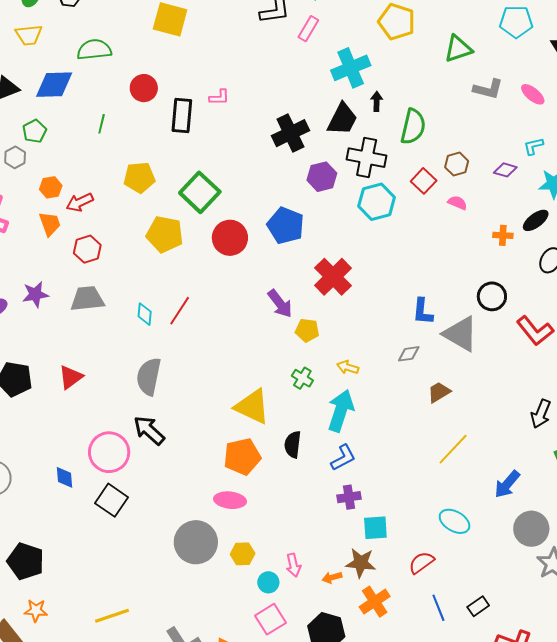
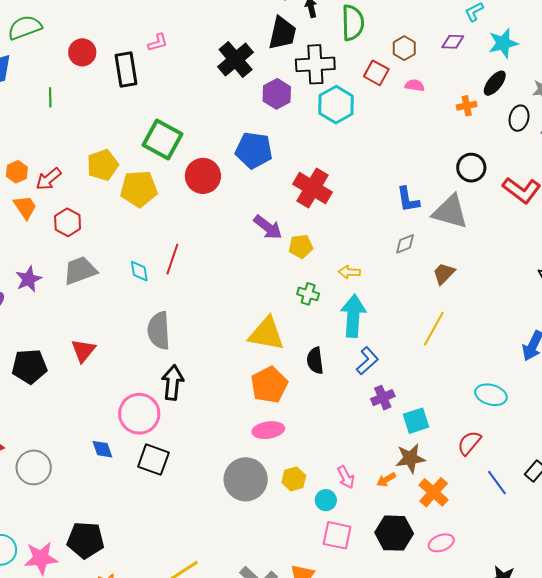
yellow pentagon: (139, 178) -> (103, 165), moved
black arrow: (149, 430) -> (173, 383), turned 68
yellow line: (453, 449) -> (434, 329), moved
pink square: (270, 619) -> (337, 535), turned -32

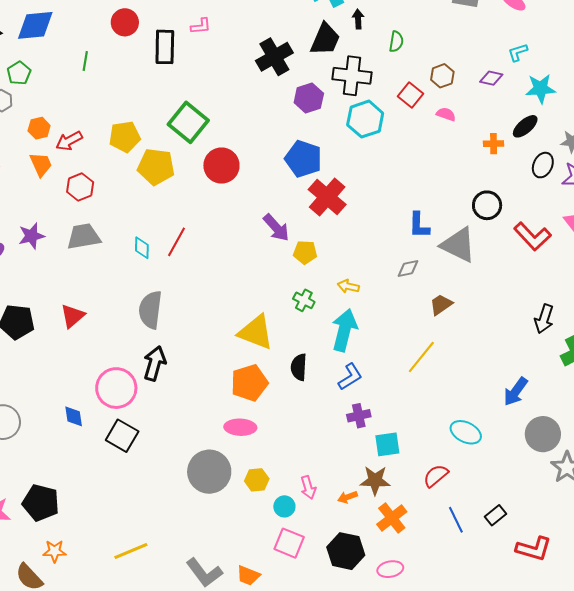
green semicircle: (353, 23) -> (396, 42), size x0.6
blue pentagon: (254, 150) -> (303, 159), moved

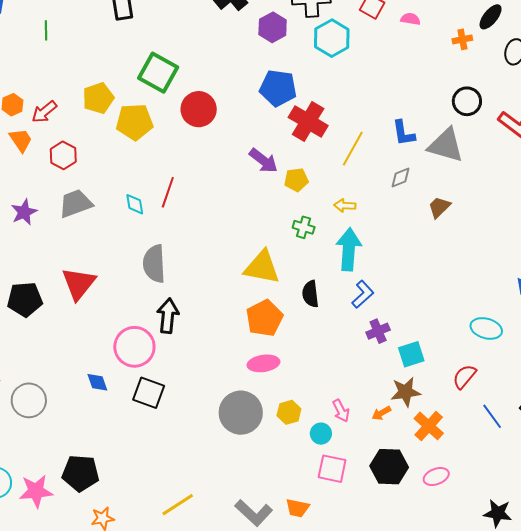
red triangle: (73, 316) -> (79, 284), size x1.4
yellow line: (421, 357) -> (353, 149), moved

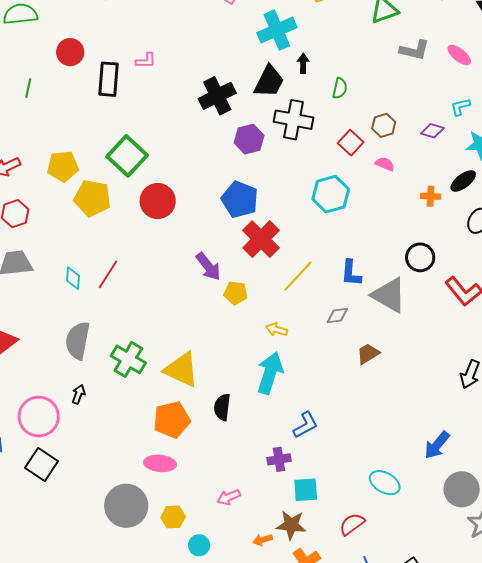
cyan hexagon: (332, 38) -> (331, 194), moved
green cross: (304, 227) -> (128, 359), moved, size x1.6
blue L-shape: (363, 294) -> (305, 425), moved
black arrow: (168, 316) -> (79, 394), size x0.6
pink arrow: (341, 411) -> (229, 497), moved, turned 80

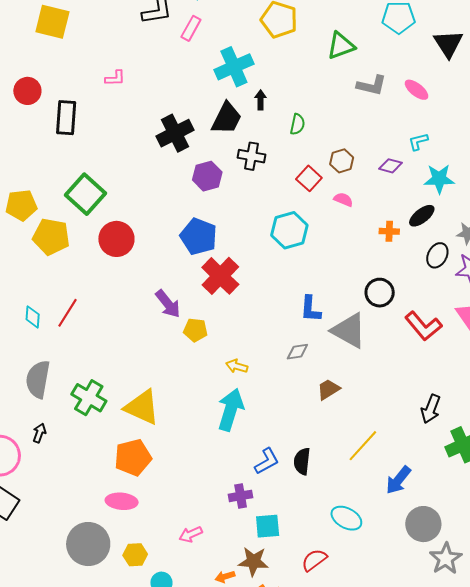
pink L-shape: (146, 61) -> (115, 78), moved
black cross: (294, 120) -> (251, 156), size x0.7
yellow line: (298, 276) -> (363, 446), moved
black semicircle: (222, 407) -> (302, 461), moved

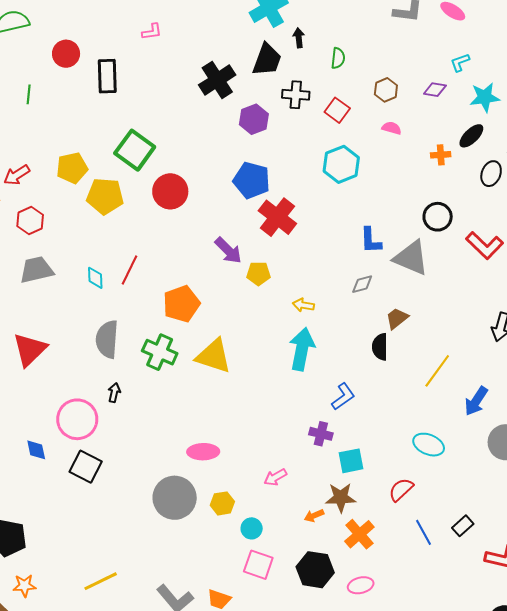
red square: (309, 178) -> (337, 110), moved
orange pentagon: (133, 457) -> (181, 304), moved
black semicircle: (302, 461) -> (380, 347), moved
purple cross: (241, 496) -> (321, 434), turned 30

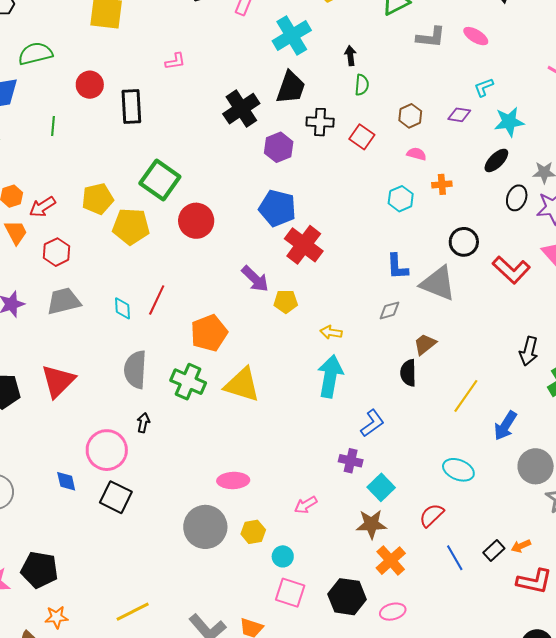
black arrow: (299, 38) -> (350, 56), moved
orange cross: (441, 155) -> (442, 184), moved
cyan hexagon: (341, 164) -> (401, 199), moved, size x0.7
cyan square: (351, 461) -> (381, 487), turned -32
orange arrow: (314, 516) -> (521, 546), moved

